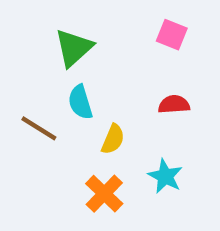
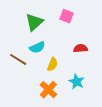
pink square: (172, 35) -> (66, 16), moved
cyan semicircle: (80, 102) -> (37, 47), turned -98

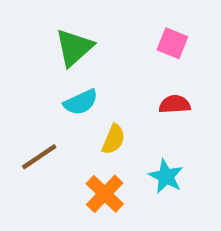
pink square: (66, 16) -> (172, 43), moved
brown line: (18, 59) -> (39, 157), moved, turned -66

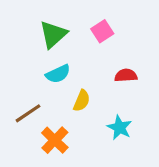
pink square: (172, 43) -> (102, 31), moved, turned 35
orange cross: (105, 194) -> (55, 140), moved

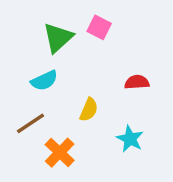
pink square: (102, 31) -> (99, 27), moved, turned -30
cyan semicircle: (58, 74) -> (44, 80), moved

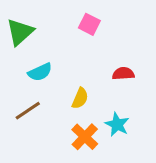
green triangle: (58, 38) -> (20, 32), moved
orange cross: (60, 153) -> (85, 137), moved

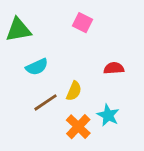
green triangle: (20, 32) -> (18, 30), turned 32
brown line: (28, 111) -> (45, 102), moved

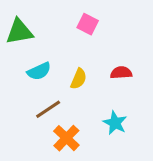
yellow semicircle: (74, 91) -> (79, 79), moved
orange cross: (78, 127) -> (66, 138), moved

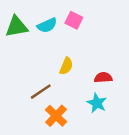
cyan semicircle: (39, 71) -> (47, 25), moved
red semicircle: (121, 73) -> (103, 78), moved

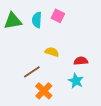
cyan semicircle: (47, 25) -> (37, 20), turned 119
yellow semicircle: (66, 66) -> (52, 52), turned -96

